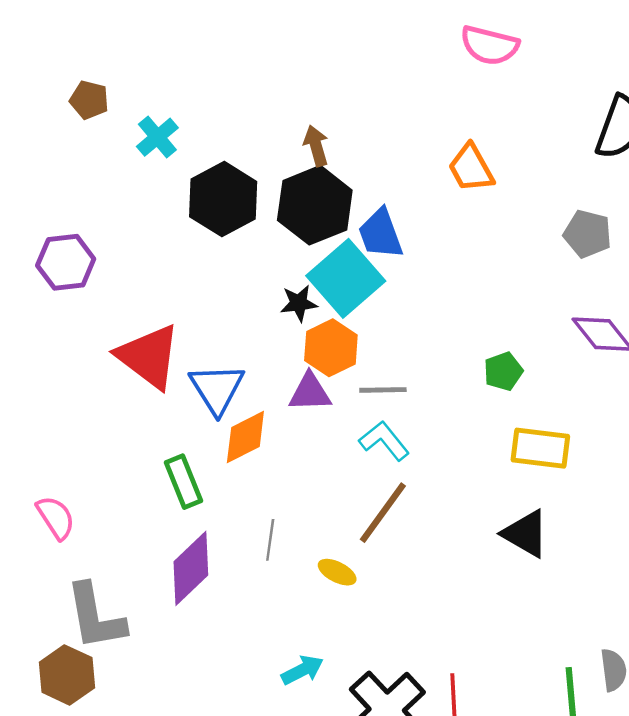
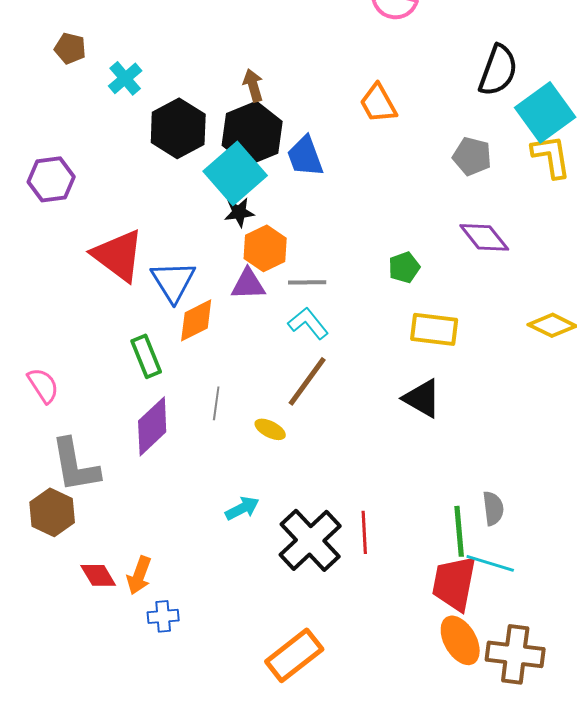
cyan square: (346, 278) -> (235, 173), moved

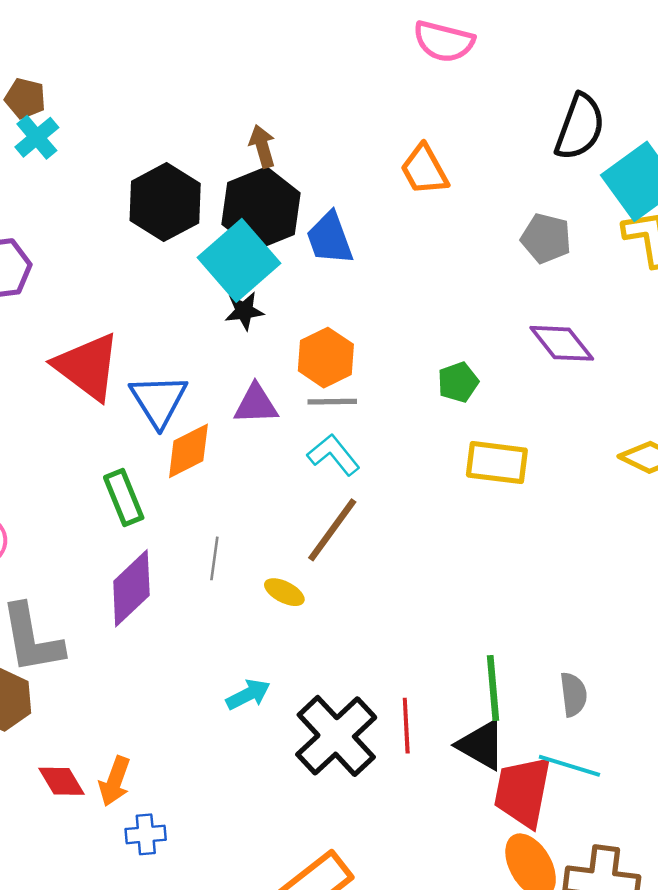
cyan cross: (125, 78) -> (37, 137), moved
orange hexagon: (265, 248) -> (326, 358), moved
black triangle: (422, 398) -> (481, 745), moved
green line: (459, 531) -> (493, 688), moved

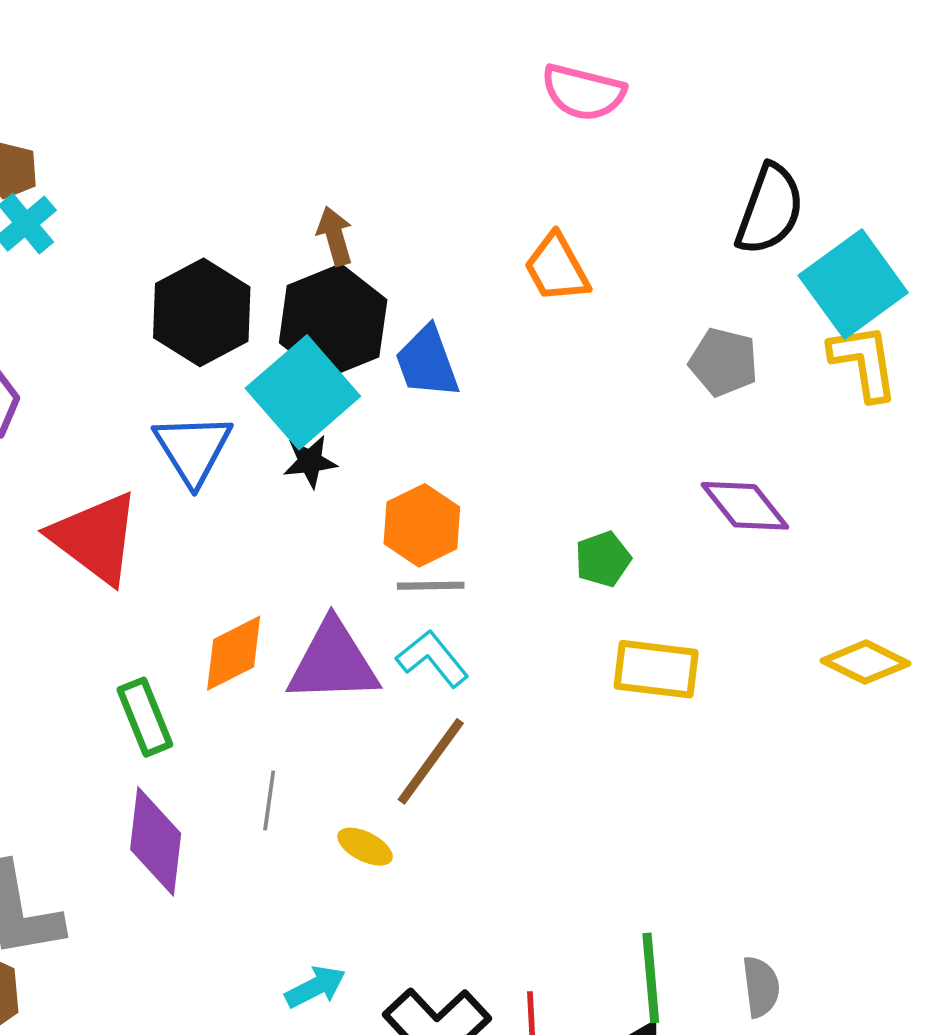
blue triangle: (159, 400) -> (193, 449), moved
purple triangle: (256, 404) -> (333, 662), moved, size x1.5
purple diamond: (131, 588) -> (156, 841), turned -40

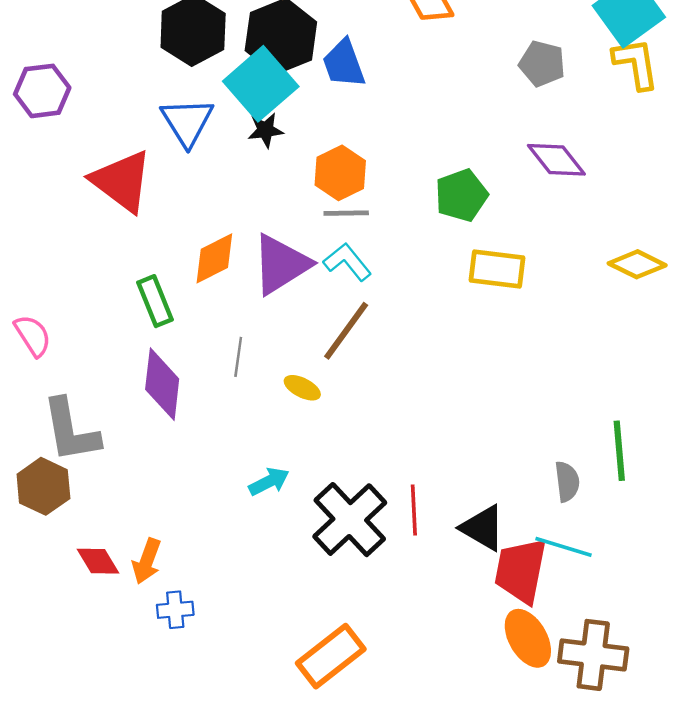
green pentagon: (603, 559) -> (461, 195), size x1.4
purple triangle: (333, 662) -> (281, 264), turned -30
green line: (651, 978) -> (619, 451), moved

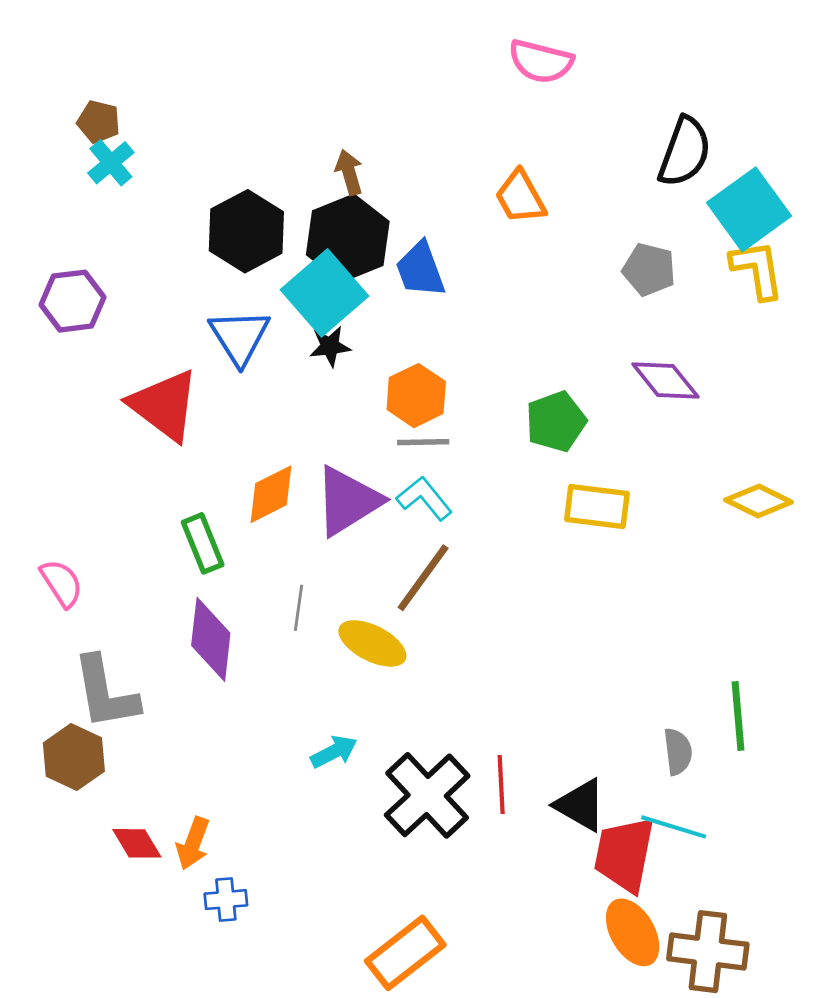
yellow ellipse: (302, 388) -> (372, 643), size x1.6

